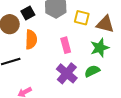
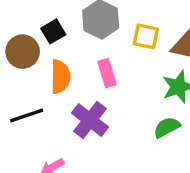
pink rectangle: (66, 45) -> (107, 73), moved
purple cross: (67, 73) -> (90, 120), moved

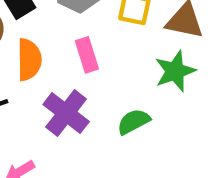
green semicircle: (167, 127) -> (134, 122), moved

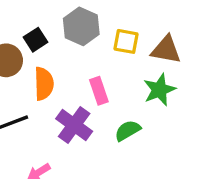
pink rectangle: (87, 55) -> (99, 91), moved

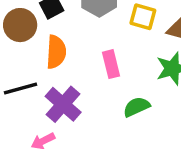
purple cross: (74, 125) -> (63, 104), moved

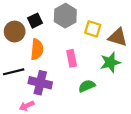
purple cross: (63, 104) -> (40, 83), turned -30

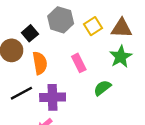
yellow square: (93, 29) -> (93, 26), turned -35

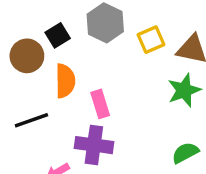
pink rectangle: (79, 63) -> (100, 104), moved
green semicircle: (102, 88) -> (185, 153), moved
purple cross: (53, 97) -> (94, 145), moved

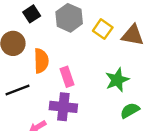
black square: (58, 35) -> (32, 14), moved
yellow square: (151, 40) -> (103, 29), turned -30
green star: (184, 90) -> (117, 80), moved

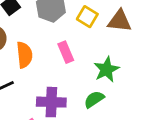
pink rectangle: (67, 77) -> (66, 52), moved
green semicircle: (130, 110) -> (94, 99), moved

